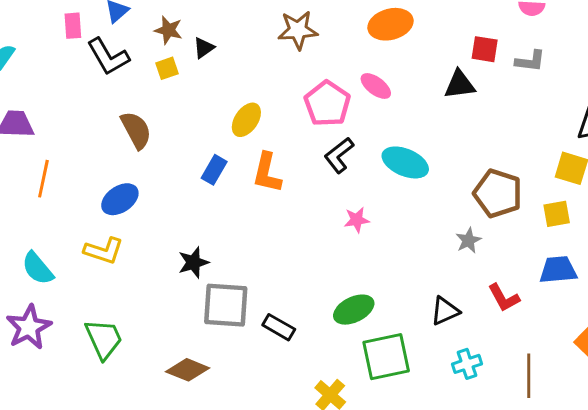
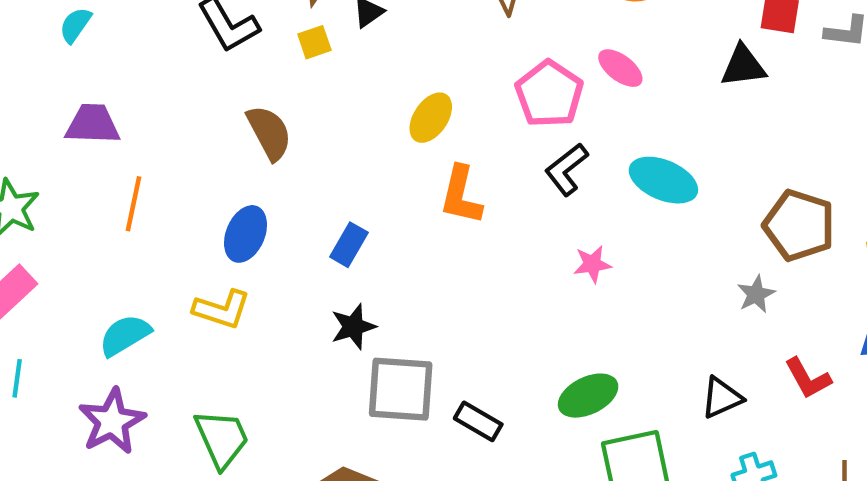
blue rectangle: (214, 170) -> (349, 245), moved
blue ellipse: (120, 199) -> (246, 234), turned -33
cyan semicircle: (38, 268) -> (125, 335), turned 99

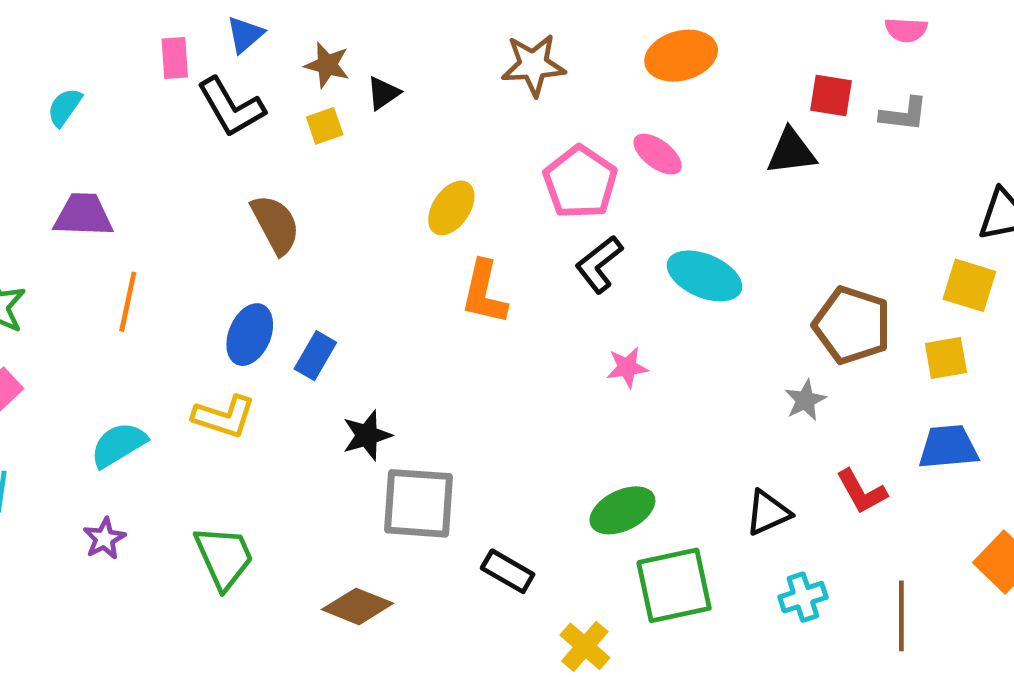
blue rectangle: (349, 245) -> (315, 356), moved
purple star: (112, 421) -> (104, 538), size x0.6
black rectangle: (478, 421) -> (508, 571), moved

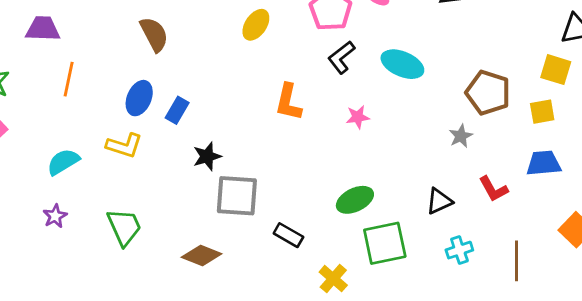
orange L-shape: (484, 292) -> (288, 102), moved

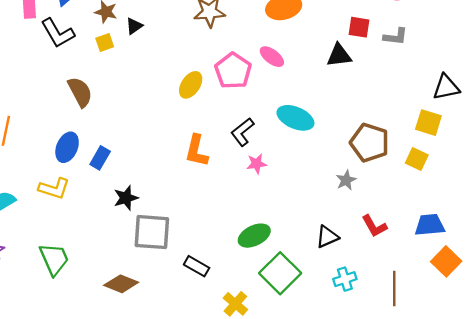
yellow ellipse: (256, 25) -> (191, 85), moved
black L-shape: (341, 57) -> (242, 132), moved
yellow square: (542, 112) -> (417, 159), turned 35
blue trapezoid: (544, 163) -> (430, 225), moved
green square: (385, 243) -> (280, 273), turned -33

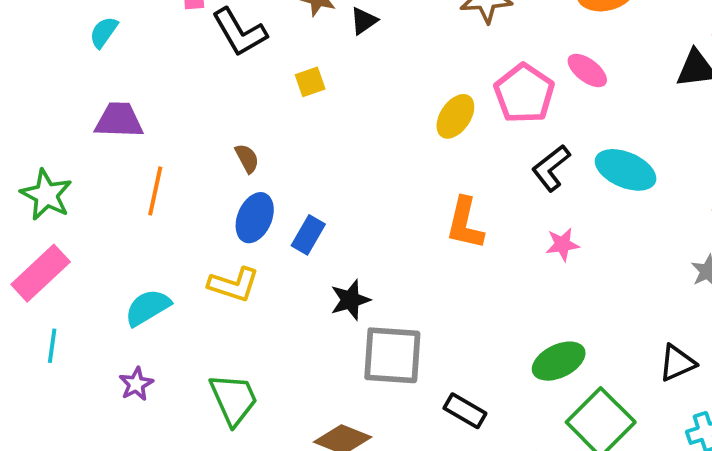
yellow square: (105, 42) -> (310, 82), moved
brown semicircle: (80, 92) -> (247, 158), moved, size x0.6
black L-shape: (242, 132) -> (551, 168), moved

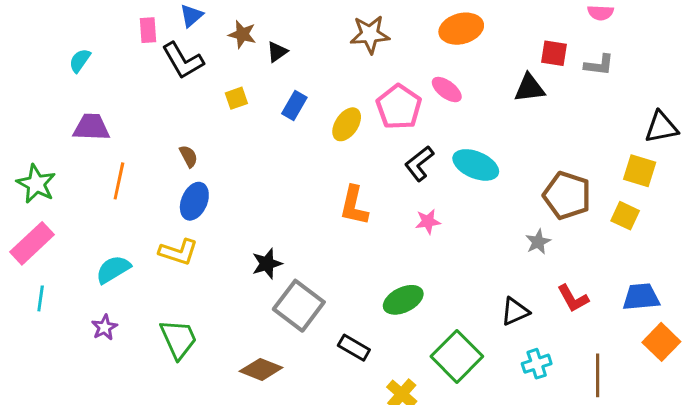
blue rectangle: (308, 235) -> (294, 105), moved
gray square: (392, 355) -> (299, 306), turned 33
green ellipse: (559, 361) -> (403, 300), moved

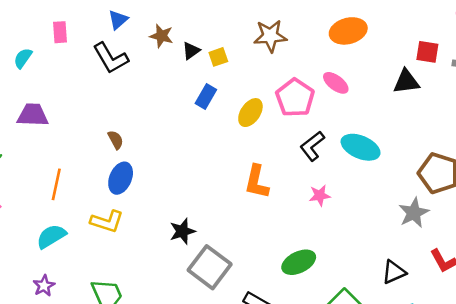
pink rectangle: (148, 30) -> (60, 32), moved
yellow square: (236, 98) -> (218, 57), moved
orange line: (119, 181) -> (56, 184), moved
gray star: (538, 242) -> (414, 213), size x1.4

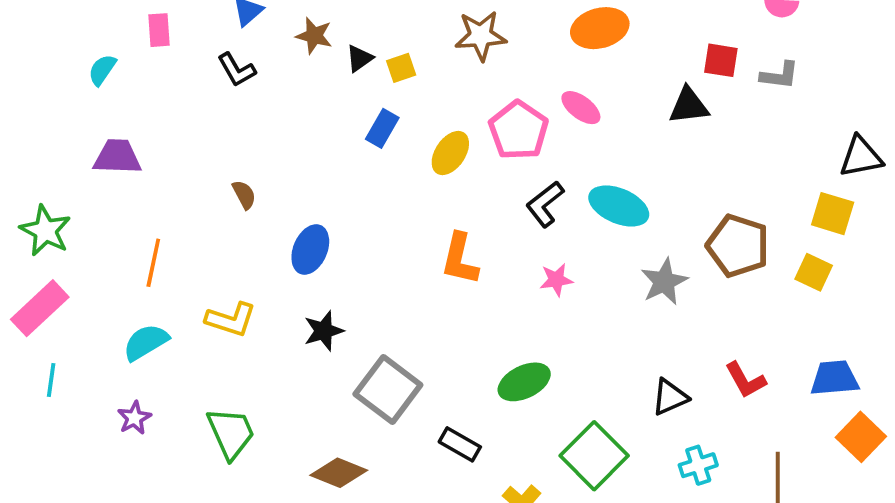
black L-shape: (111, 58) -> (237, 70), size x0.7
blue ellipse: (121, 178) -> (310, 249), moved
gray star: (414, 213) -> (664, 282), moved
black star: (182, 231) -> (324, 331), moved

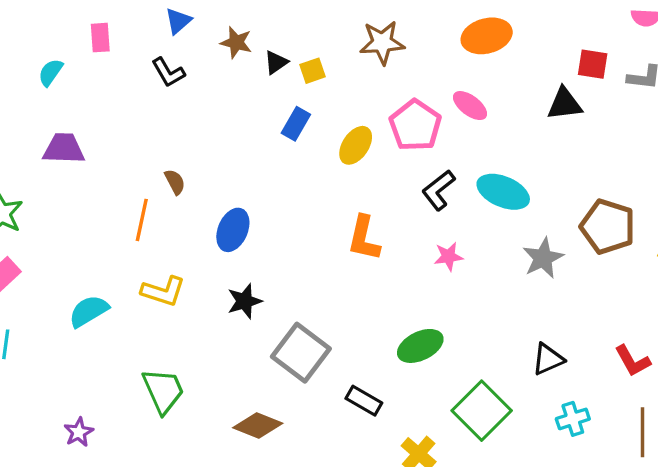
orange line: (153, 263) -> (142, 220), moved
red L-shape: (746, 380) -> (632, 361), moved
purple star: (134, 418) -> (79, 432), moved

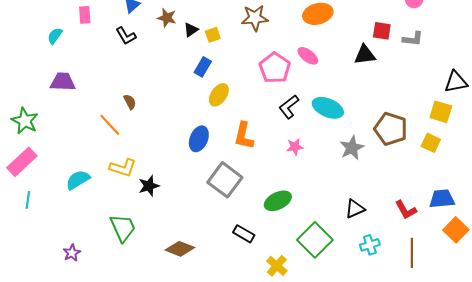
yellow ellipse: (356, 145) -> (219, 95), moved
orange line: (142, 220) -> (110, 125), turned -55
blue ellipse: (233, 230) -> (199, 139), moved
black star: (245, 301) -> (149, 186), moved
gray square: (301, 353) -> (225, 180), moved

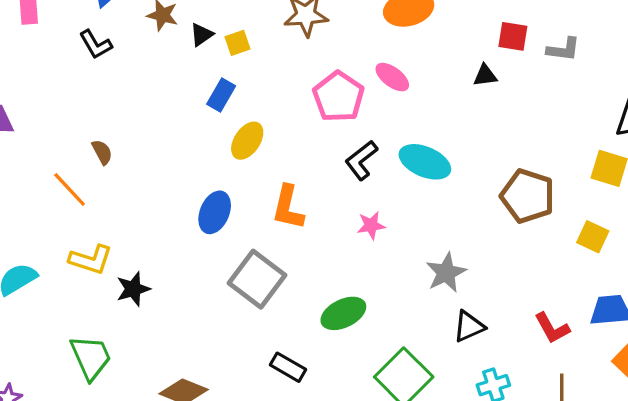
black triangle: (365, 55) -> (485, 75), size x0.7
yellow square: (431, 143) -> (593, 237), moved
gray star: (352, 148) -> (446, 273), moved

